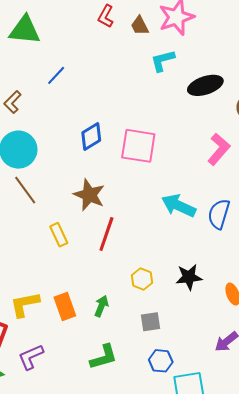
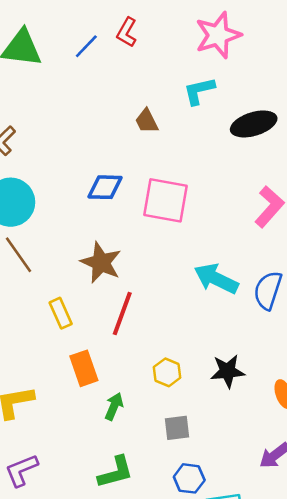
brown trapezoid: (140, 26) -> (147, 121), moved
blue line: (56, 75) -> (86, 46), moved
blue diamond: (91, 137) -> (105, 187), turned 32
orange rectangle: (65, 306) -> (84, 368), moved

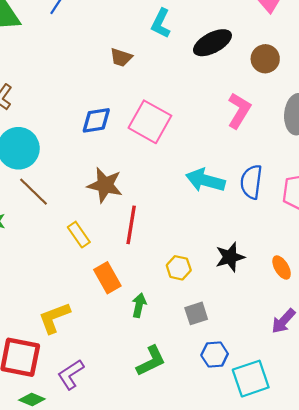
cyan L-shape: (199, 91) -> (161, 23), turned -40
brown trapezoid: (147, 121) -> (121, 57), turned -35
pink square: (166, 200) -> (150, 122), turned 30

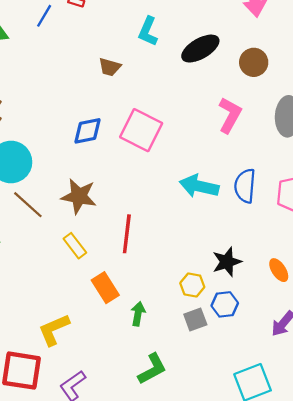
brown star: (105, 185) -> (79, 196), moved
yellow hexagon: (179, 268) -> (192, 285), moved
blue hexagon: (215, 354) -> (225, 304), moved

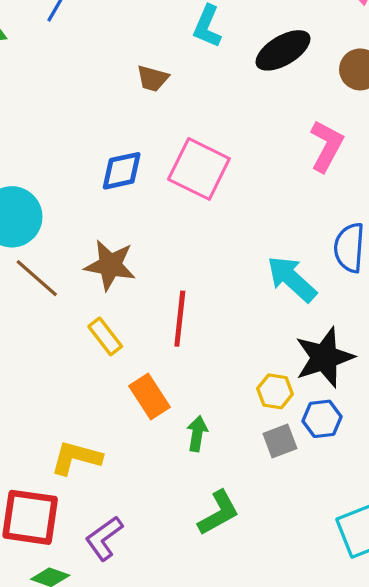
cyan arrow: (199, 186) -> (292, 279), moved, turned 30
black star: (227, 262) -> (324, 357), size x1.4
yellow L-shape: (54, 330) -> (76, 458), turned 39

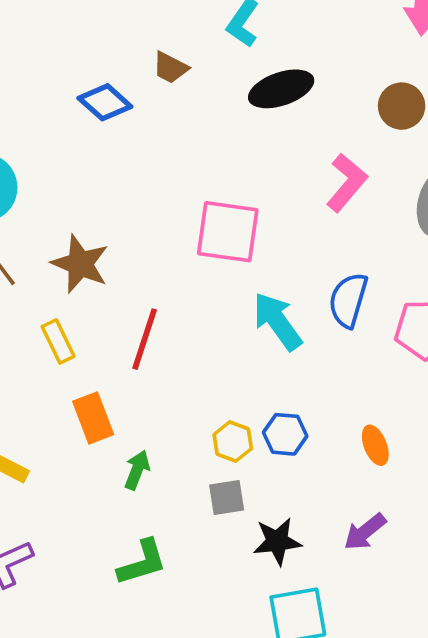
black ellipse: (283, 50) -> (281, 89), moved
pink square: (199, 169) -> (228, 232), moved, turned -30
blue diamond: (122, 171) -> (105, 102), moved, turned 42
black star: (324, 357) -> (277, 541), moved, size x0.7
blue hexagon: (322, 419) -> (285, 434), moved

